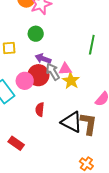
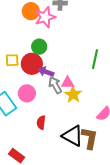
red circle: (38, 75) -> (32, 64), moved

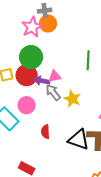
orange circle: (31, 11) -> (48, 24), moved
green circle: (39, 47) -> (31, 57), size x1.5
pink triangle: (68, 83) -> (55, 76), moved

